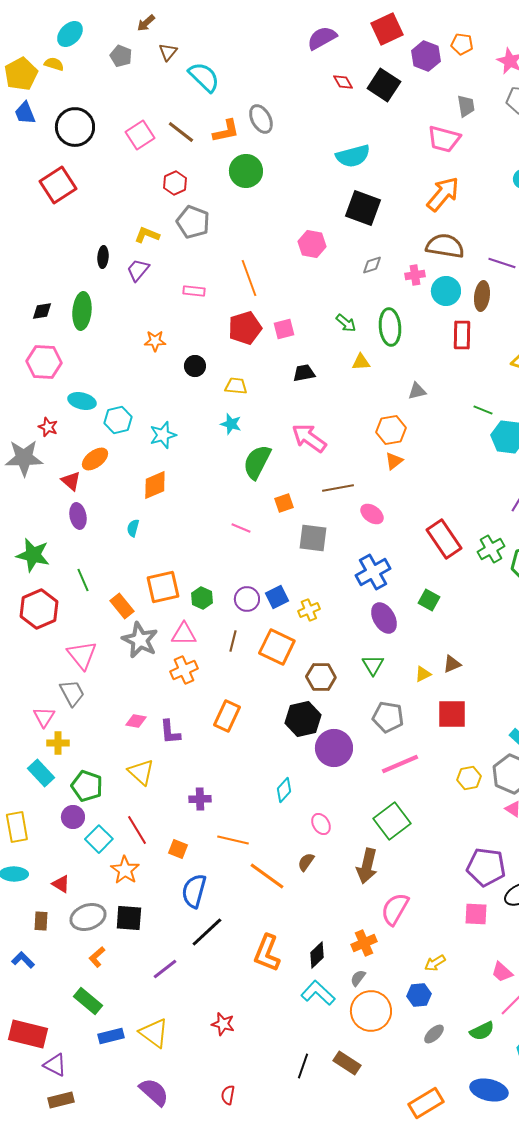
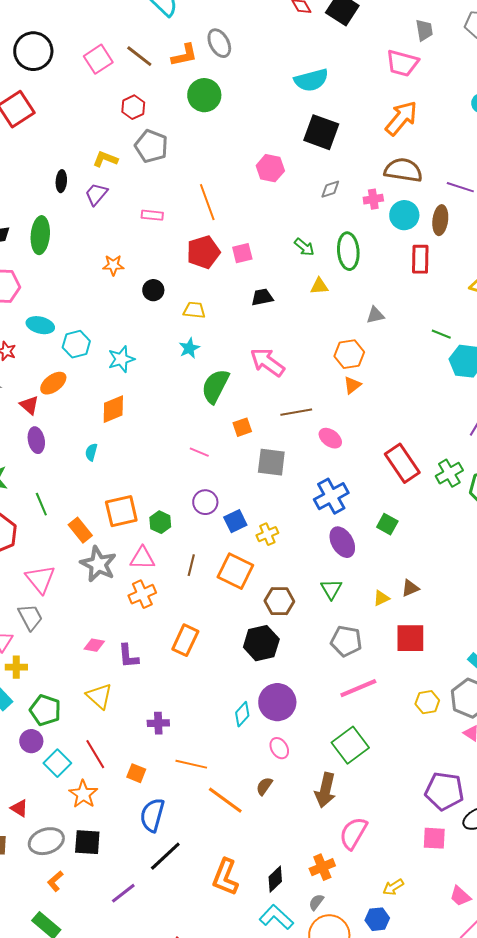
cyan star: (231, 424) -> (189, 348), turned 30
purple circle: (247, 599) -> (205, 502), moved
purple circle: (334, 748) -> (277, 702), moved

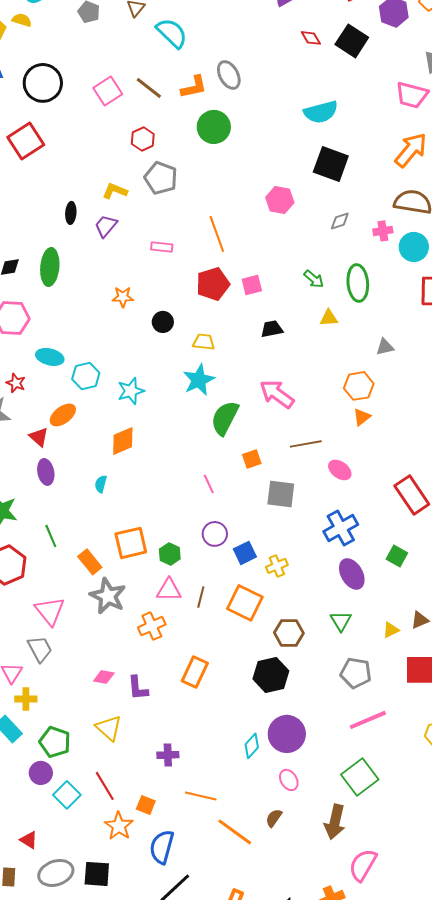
cyan star: (189, 348) -> (199, 380), size x1.5
pink line: (199, 452) -> (209, 484), turned 42
pink triangle: (142, 558) -> (169, 590), moved
orange star: (83, 794) -> (119, 826), moved

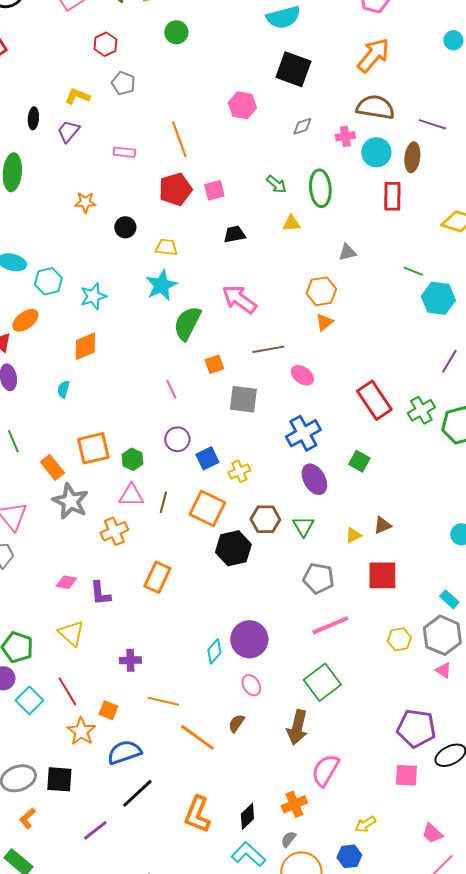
green circle: (214, 127) -> (176, 32), size x0.7
gray pentagon: (161, 178) -> (123, 83), size x0.7
brown hexagon: (289, 633) -> (265, 519), moved
black hexagon: (271, 675) -> (233, 548), moved
blue semicircle: (162, 847) -> (124, 752), turned 56

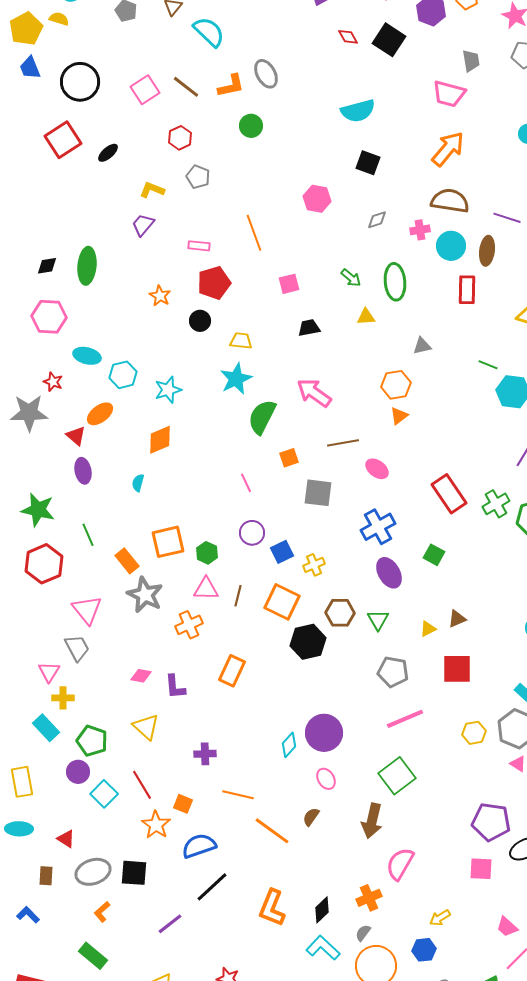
black square: (293, 69) -> (368, 163), size x0.7
black ellipse: (33, 118) -> (108, 153), moved, turned 45
red pentagon: (175, 189) -> (214, 283), moved
orange star: (85, 202) -> (160, 296), turned 30

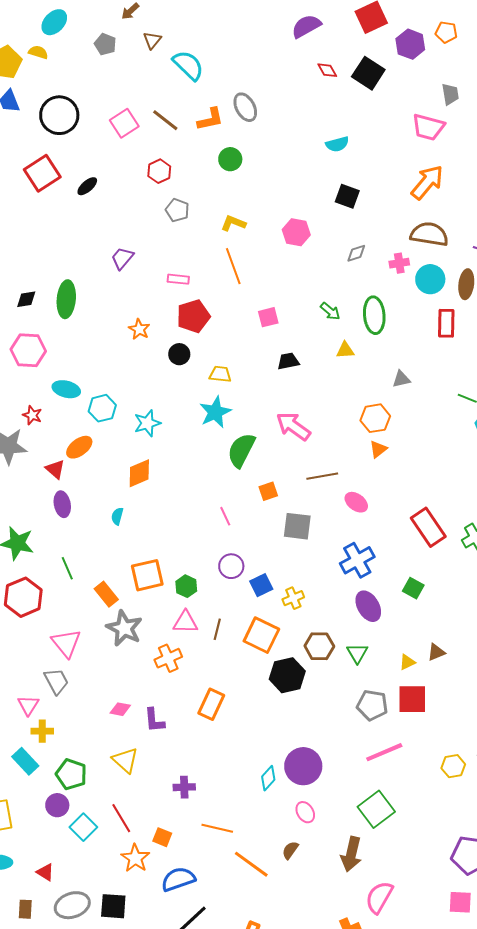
cyan semicircle: (358, 111) -> (337, 144), size x0.7
yellow L-shape: (152, 190) -> (233, 223), moved
red square: (457, 669) -> (412, 699), moved

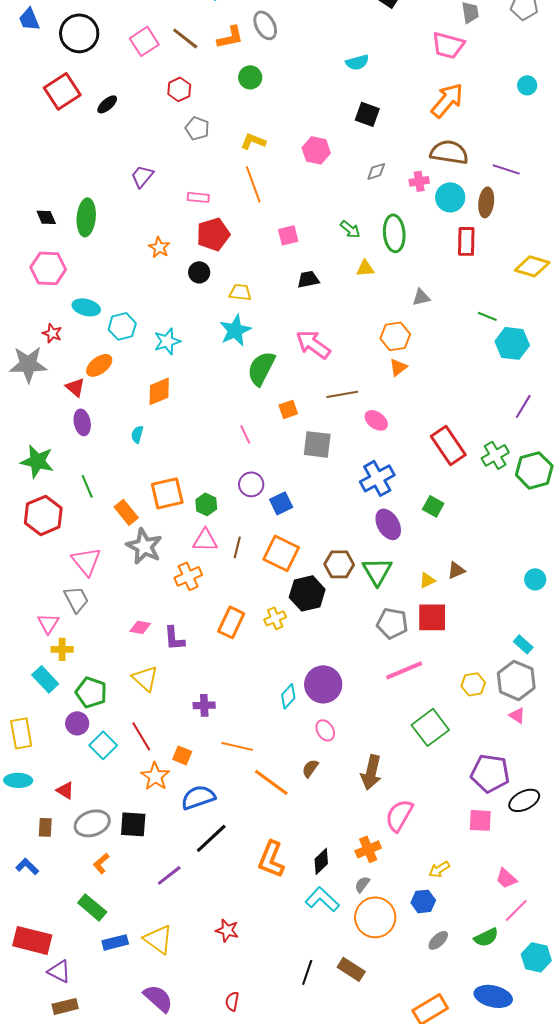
black diamond: (26, 299) -> (46, 217), turned 75
yellow cross: (293, 598) -> (275, 618), moved
green triangle: (357, 653) -> (377, 571), size x1.4
green square: (376, 809) -> (430, 727), moved

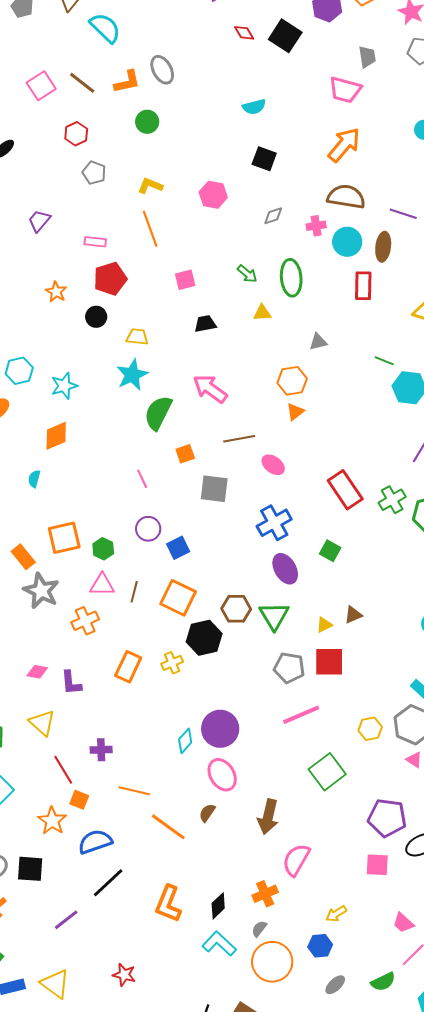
pink ellipse: (325, 730) -> (222, 775), size x1.5
red line: (141, 736) -> (63, 770), moved

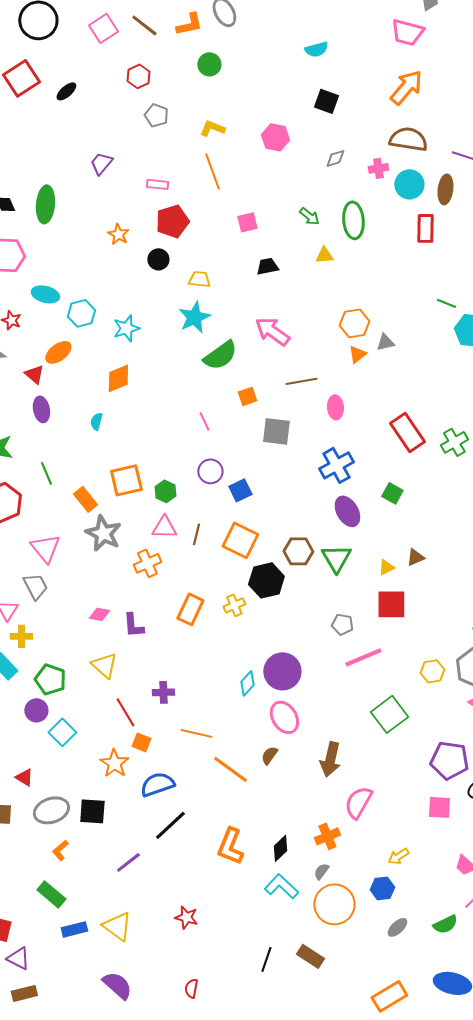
gray triangle: (318, 342) -> (385, 342), moved
green semicircle: (158, 413) -> (220, 355), turned -153
pink ellipse: (273, 465) -> (335, 407), turned 50
gray pentagon: (289, 668) -> (342, 624), moved, size x0.7

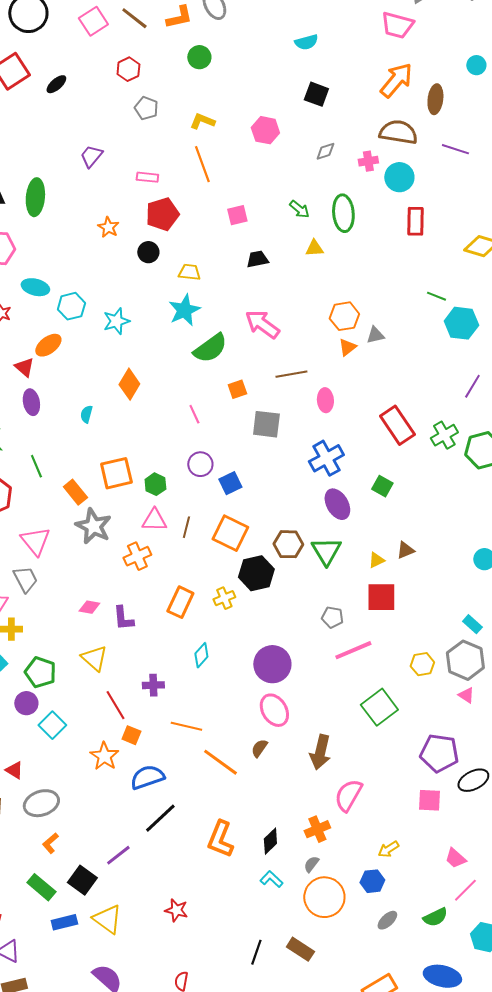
brown ellipse: (445, 189) -> (435, 99), moved
orange diamond: (118, 378) -> (129, 384), moved, turned -36
cyan diamond: (247, 683) -> (201, 655), moved
black square: (92, 811) -> (82, 880), moved, turned 32
cyan L-shape: (281, 886) -> (271, 879), size x0.7

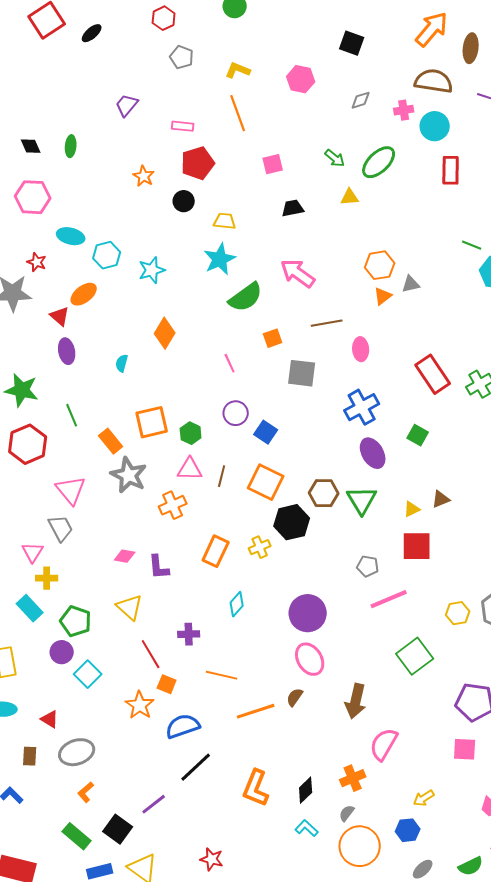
green ellipse: (35, 197) -> (71, 146), size x0.6
green ellipse: (343, 213) -> (379, 162), turned 51
blue square: (230, 483) -> (266, 432), turned -30
orange line: (220, 762) -> (256, 711), turned -54

